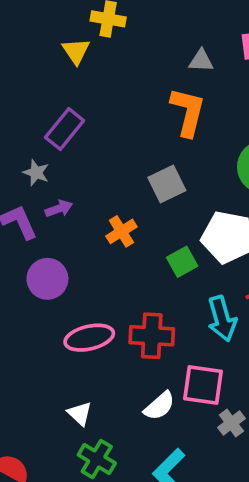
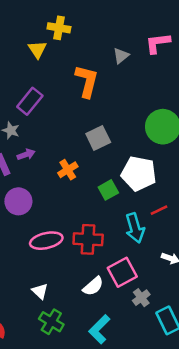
gray triangle: (201, 61) -> (121, 56), turned -42
orange L-shape: (188, 112) -> (87, 81), moved
pink square: (203, 385) -> (122, 272), turned -36

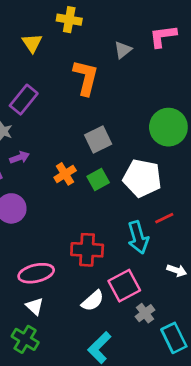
yellow cross: (59, 28) -> (69, 20), moved
green square: (108, 190) -> (98, 179), moved
pink ellipse: (46, 241) -> (36, 273), moved
green cross: (51, 322) -> (25, 339), moved

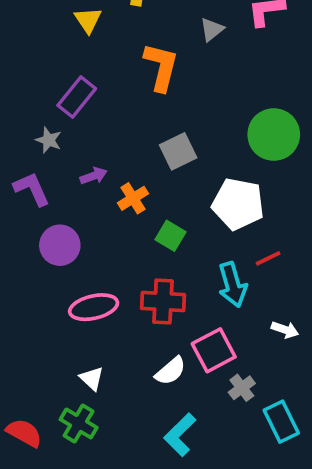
purple arrow: (20, 157) -> (94, 176), moved
green square: (98, 179) -> (171, 236), moved, turned -30
pink ellipse: (36, 273) -> (94, 307), moved

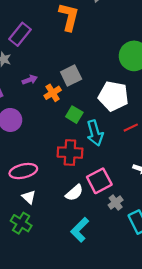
gray square: (178, 151) -> (71, 75), moved
cyan arrow: (232, 285) -> (95, 133), moved
pink ellipse: (94, 307) -> (23, 171), moved

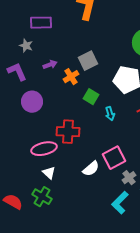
purple rectangle: (20, 34) -> (41, 23), turned 50
cyan arrow: (95, 133) -> (110, 114), size x0.6
red cross: (70, 153) -> (68, 132), moved
cyan L-shape: (80, 230) -> (120, 203), moved

